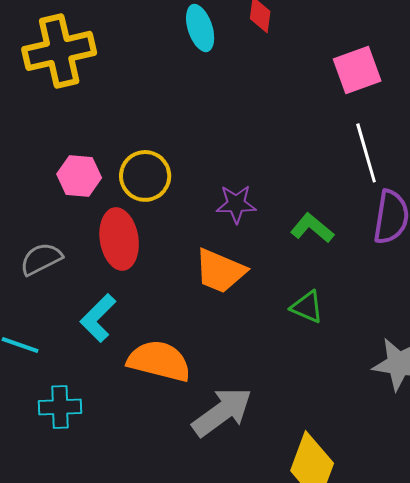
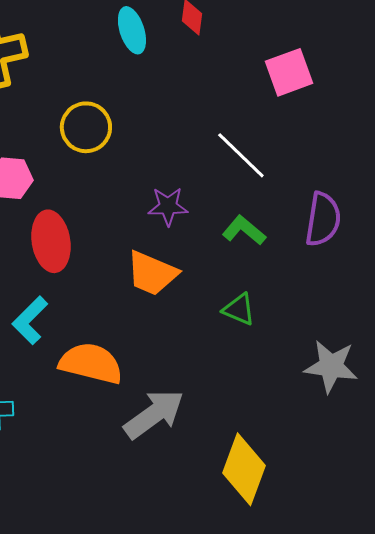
white line: (366, 153) -> (241, 155), moved, turned -30
yellow circle: (145, 176) -> (86, 127), moved

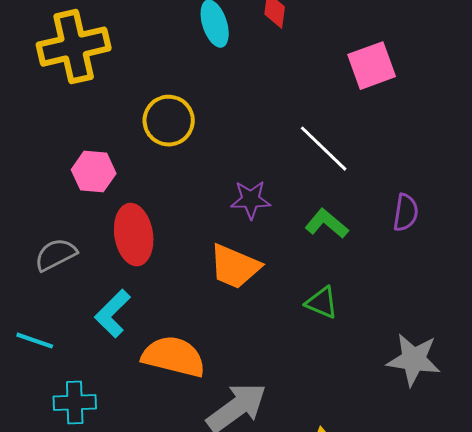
purple semicircle: (323, 219) -> (406, 213), size x0.7

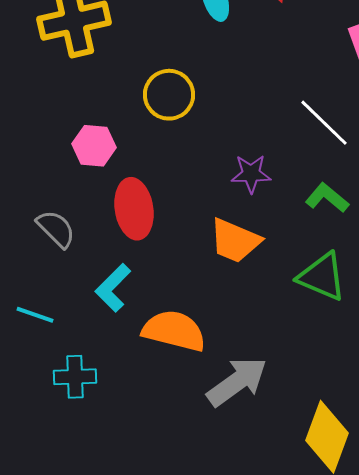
gray semicircle: (56, 255) -> (56, 229), turned 72
green triangle: (322, 303) -> (322, 277), size x1.5

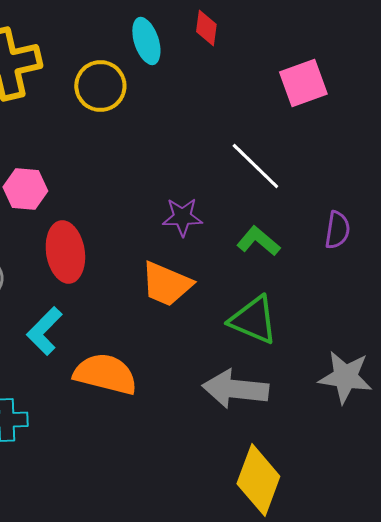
yellow circle: (169, 95) -> (100, 86), moved
gray arrow: (237, 382) -> (235, 389), moved, turned -138

